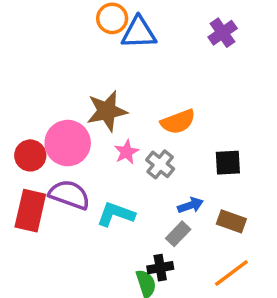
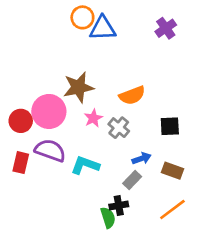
red rectangle: (30, 211) -> (21, 163), size x0.7

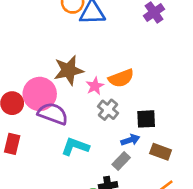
pink star: (93, 118) -> (95, 86), moved
black square: (170, 126) -> (146, 119), moved
purple semicircle: (50, 150) -> (53, 114), moved

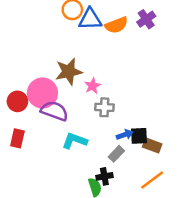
orange semicircle: (121, 78) -> (116, 25), moved
gray cross: (108, 110) -> (104, 107), turned -36
black square: (146, 119) -> (139, 136), moved

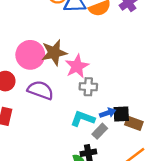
pink star: (93, 86) -> (77, 66), size x1.5
pink circle: (42, 93) -> (30, 55), moved
cyan L-shape: (75, 141) -> (83, 119), moved

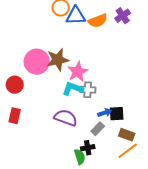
purple semicircle: (40, 90) -> (66, 118), moved
cyan L-shape: (83, 119) -> (73, 89), moved
brown rectangle: (134, 123) -> (127, 135), moved

